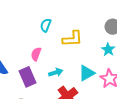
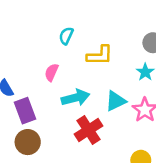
cyan arrow: (56, 72) -> (75, 98), size x1.5
purple rectangle: (28, 77) -> (25, 111), moved

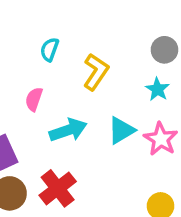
yellow L-shape: (100, 55) -> (96, 72), turned -52
red cross: (89, 130) -> (58, 188), moved

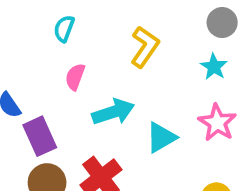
cyan semicircle: (50, 49) -> (64, 29), moved
cyan triangle: (121, 130) -> (161, 137), moved

